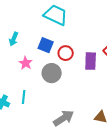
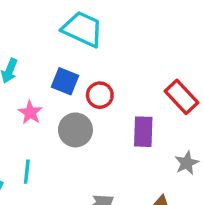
purple rectangle: (91, 61) -> (143, 132), moved

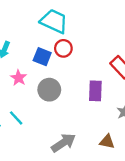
red circle: (100, 95) -> (63, 48), moved
cyan line: (27, 172) -> (16, 118), turned -49

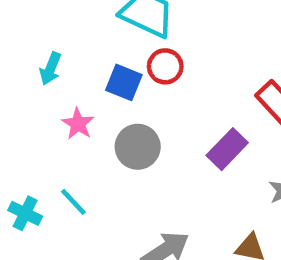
purple rectangle: (95, 91) -> (227, 149), turned 42

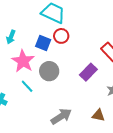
pink star: (78, 124) -> (23, 61), size x1.6
cyan line: (73, 202) -> (27, 86), moved

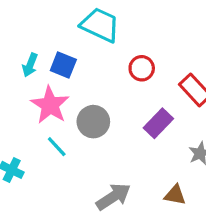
red circle: (61, 36) -> (142, 68), moved
blue square: (43, 43) -> (63, 65), moved

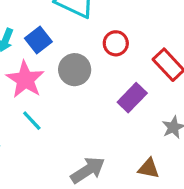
blue square: (63, 65) -> (38, 40), turned 30
gray circle: (93, 122) -> (75, 70), moved

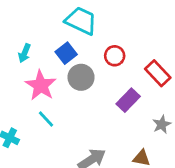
blue square: (38, 40) -> (66, 53), moved

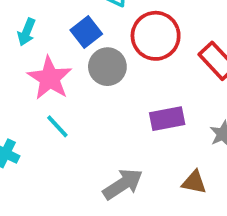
red circle: (115, 56) -> (156, 36), size x1.6
purple rectangle: (128, 100) -> (167, 119), moved, turned 35

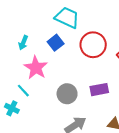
gray circle: (107, 67) -> (67, 94), moved
cyan line: (57, 126) -> (23, 91), moved

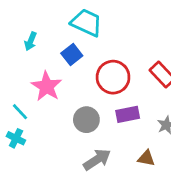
cyan arrow: (23, 43) -> (31, 41), moved
red circle: (93, 45) -> (113, 77), moved
cyan line: (23, 91) -> (20, 112), moved

